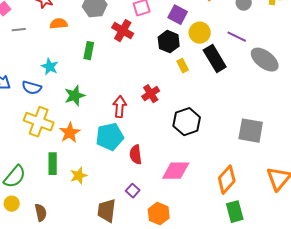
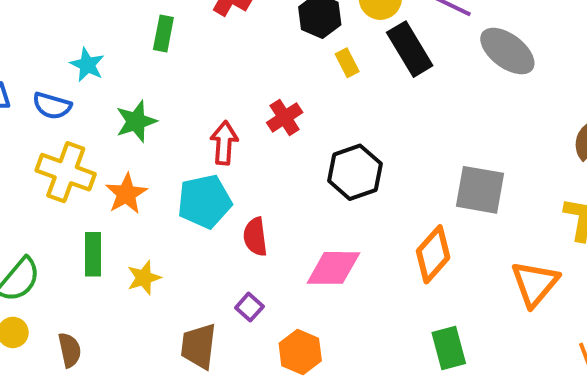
orange diamond: (227, 180) -> (433, 254), moved

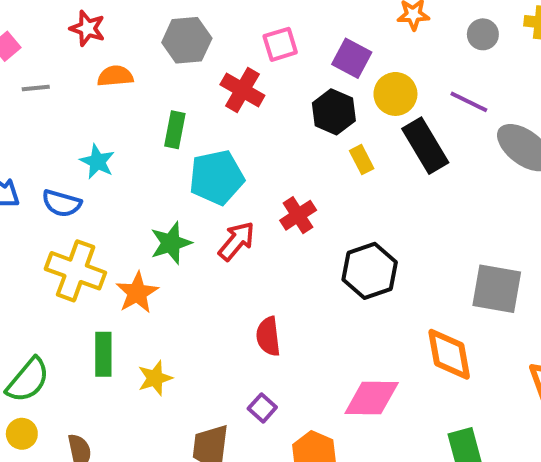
green star: (136, 121) -> (171, 243), moved
red arrow: (224, 143) -> (236, 241), turned 36
cyan pentagon: (204, 202) -> (217, 177), moved
orange diamond: (433, 254) -> (449, 354), turned -52
pink diamond: (333, 268) -> (372, 398), moved

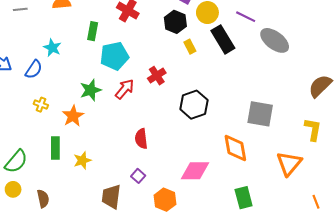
blue semicircle: (62, 203) -> (34, 69), turned -72
yellow cross: (76, 271) -> (41, 105), size x0.5

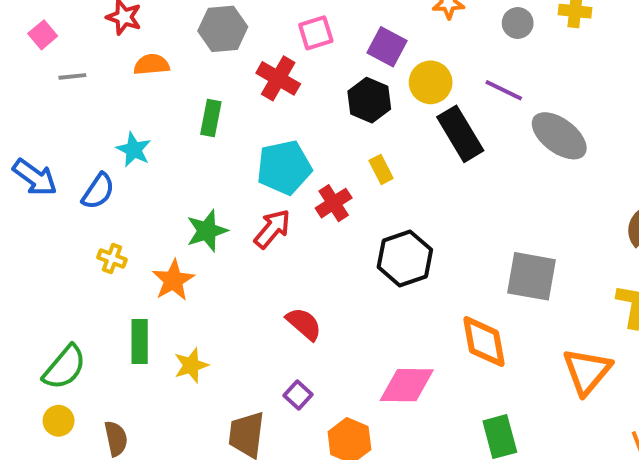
yellow rectangle: (190, 47) -> (381, 169), moved
cyan pentagon: (114, 56) -> (284, 167), moved
red semicircle: (141, 139) -> (304, 324), turned 138

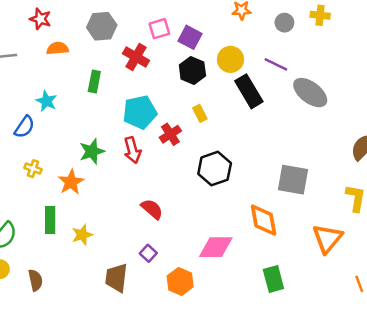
purple square: (387, 47) -> (190, 37), moved
red arrow: (272, 229) -> (132, 150), turned 125

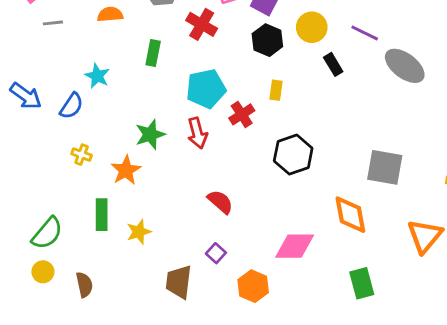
black rectangle: (249, 91) -> (333, 64), size x0.6
yellow rectangle: (200, 113) -> (276, 90), turned 35

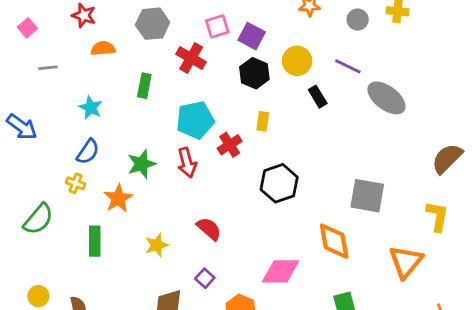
gray line: (53, 23) -> (48, 68), moved
blue semicircle: (72, 106) -> (88, 152), moved
yellow star: (139, 232) -> (157, 245), moved
green semicircle: (47, 233) -> (38, 219), moved

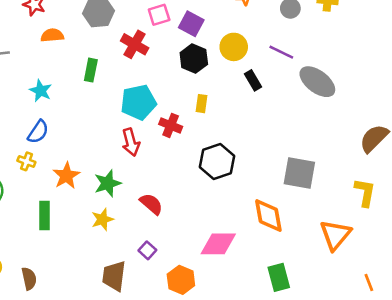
red cross: (230, 145) -> (171, 125), turned -35
green star: (142, 164) -> (108, 183), moved

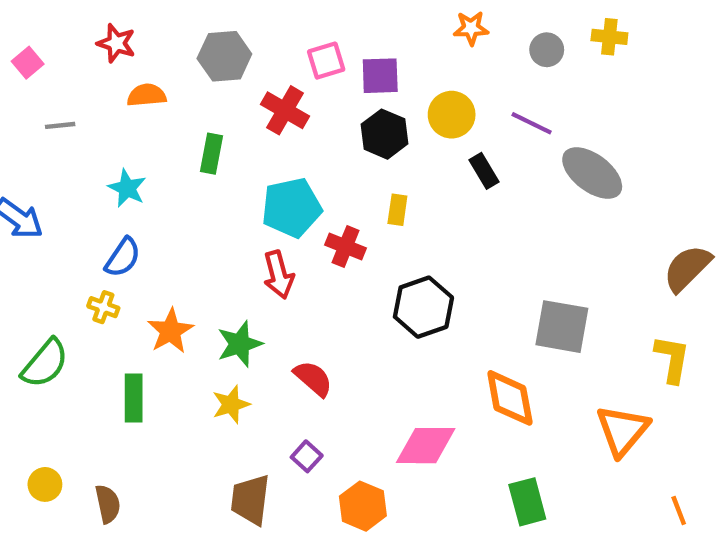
purple square: (191, 24) -> (380, 76), turned -30

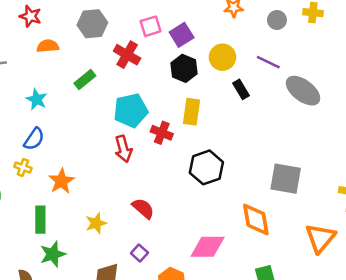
purple square: (380, 76) -> (182, 35), turned -30
green rectangle: (211, 154) -> (85, 79), turned 40
yellow rectangle: (397, 210) -> (191, 112), size x1.5
green star: (240, 344) -> (53, 254), moved

